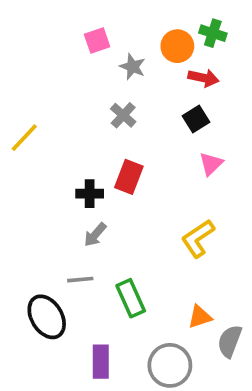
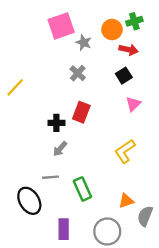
green cross: (213, 33) -> (134, 21), turned -35
pink square: (97, 41) -> (61, 26), size x1.6

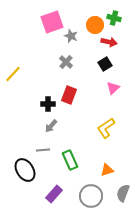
green cross: (134, 21) -> (114, 18), turned 32
gray semicircle: (145, 216) -> (123, 193), moved
purple rectangle: (64, 229) -> (54, 194), turned 42

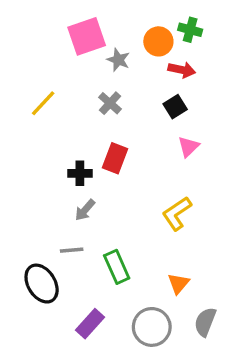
yellow line: (13, 74) -> (43, 103), moved
orange triangle: (107, 170) -> (178, 284), turned -32

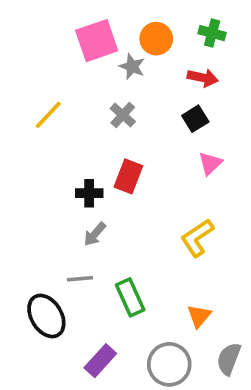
orange circle: (158, 41) -> (156, 39), moved

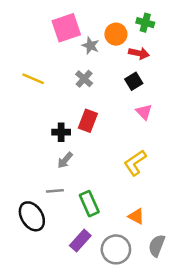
orange circle: (156, 39) -> (116, 34), moved
yellow line: (48, 115) -> (33, 79), turned 70
pink triangle: (210, 163) -> (144, 112), turned -30
orange triangle: (199, 316) -> (136, 216), turned -42
purple rectangle: (100, 361) -> (80, 241), moved

